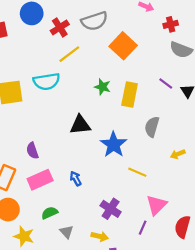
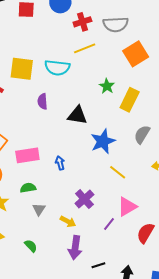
purple semicircle: (32, 151) -> (42, 101), moved

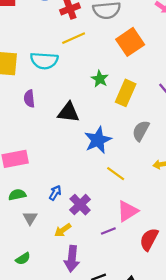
blue arrow: (60, 163) -> (55, 193), moved, turned 48
yellow arrow: (68, 221) -> (63, 230), turned 119
purple line: (109, 224) -> (108, 231), turned 32
green semicircle: (31, 246) -> (23, 259), turned 104

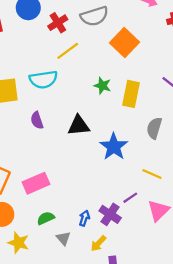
yellow line: (116, 174) -> (152, 174), moved
blue arrow: (55, 193) -> (84, 218), moved
purple line: (108, 231) -> (130, 198), moved

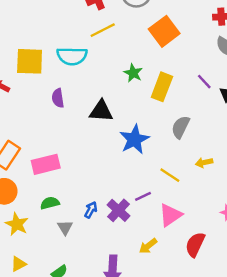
yellow arrow: (98, 243) -> (148, 246), moved

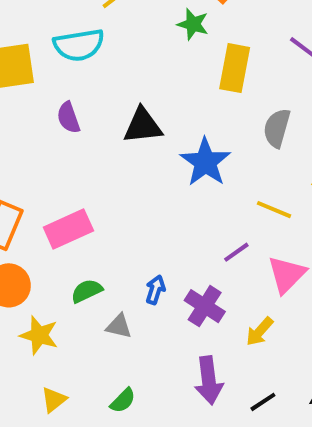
green star: (133, 73) -> (193, 24), moved
purple cross: (119, 210) -> (205, 306), moved
gray triangle: (65, 227) -> (119, 326), turned -35

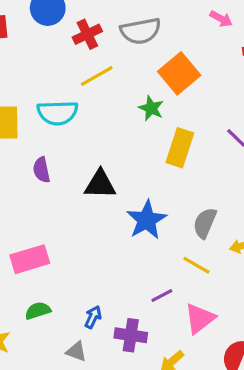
gray semicircle: (277, 128) -> (205, 223), moved
purple cross: (205, 306) -> (131, 335), turned -32
gray triangle: (119, 326) -> (76, 352), moved

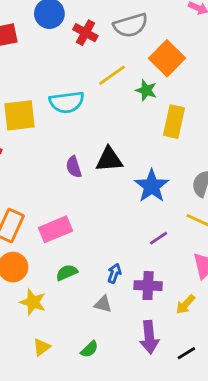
red cross: (87, 34) -> (85, 33), turned -30
yellow line: (97, 76) -> (112, 75), moved
purple semicircle: (41, 170) -> (74, 167), moved
purple line: (162, 295) -> (159, 238), moved

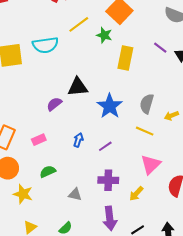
purple semicircle: (74, 167) -> (54, 104), moved, turned 70
pink rectangle: (55, 229) -> (39, 140), size x0.6
purple line: (159, 238) -> (105, 146), moved
blue arrow: (114, 273) -> (78, 140), moved

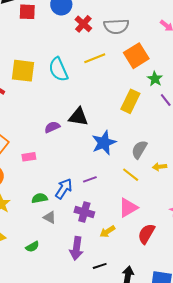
green star: (104, 35) -> (155, 79), moved
cyan semicircle: (45, 45) -> (58, 69), turned 60
blue arrow: (78, 140) -> (64, 189), moved, size x1.5
green semicircle: (48, 172) -> (40, 198), moved

